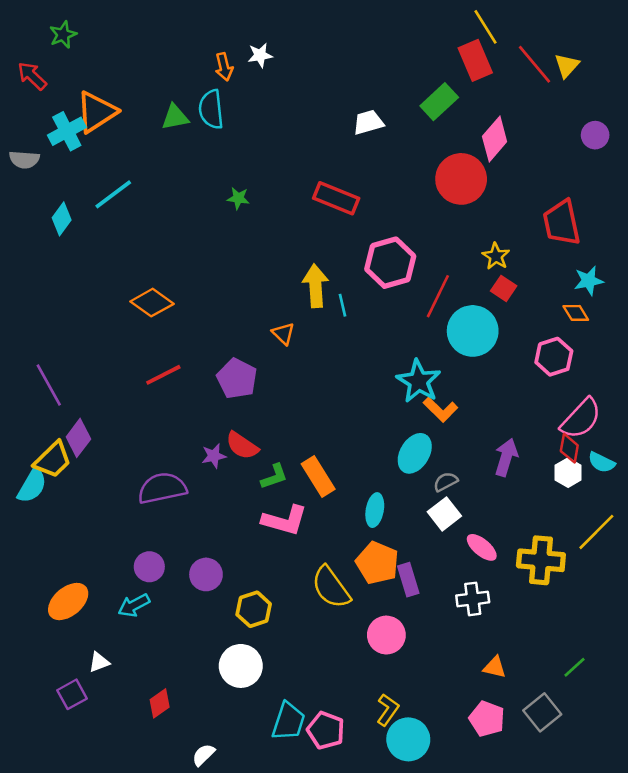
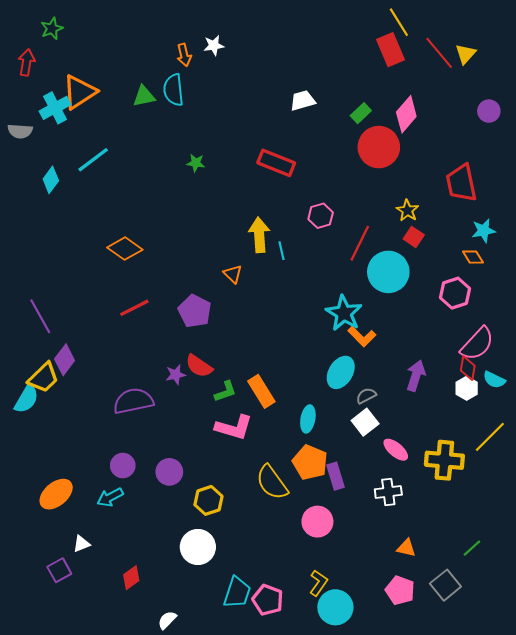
red arrow: (32, 76) -> (26, 62), turned 55
green rectangle: (439, 102) -> (361, 113), moved, size x0.7
pink hexagon: (390, 263) -> (321, 216), size x0.6

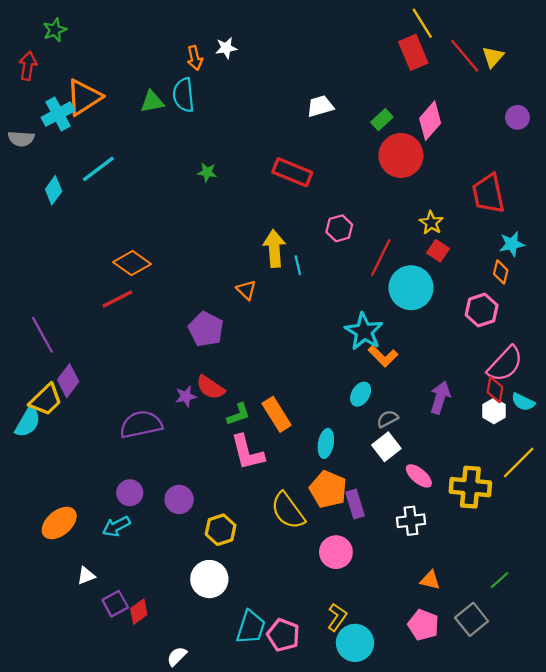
orange diamond: (473, 257) -> (501, 272), turned 45
red line: (134, 308) -> (117, 299), moved
cyan ellipse: (341, 372) -> (361, 394), size x0.7
pink L-shape: (234, 427) -> (247, 452), turned 60
purple square: (59, 570) -> (115, 604), moved

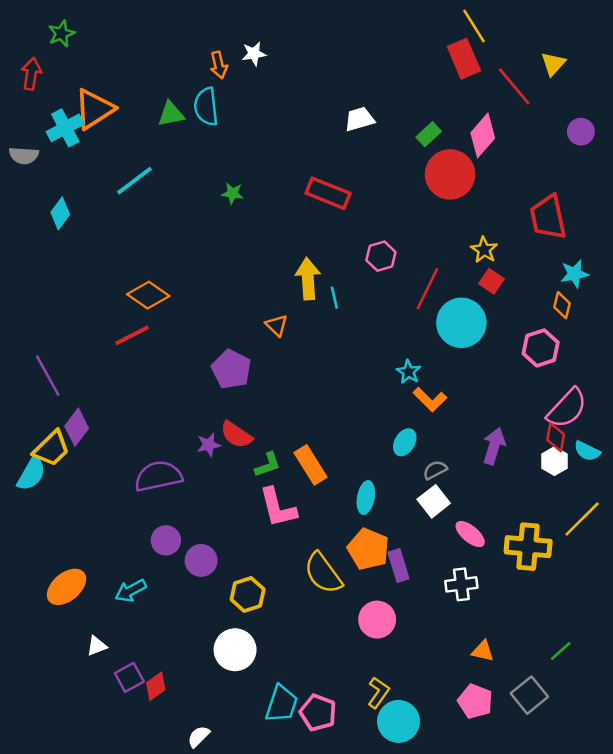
red line: (465, 56) -> (514, 86), moved
cyan line: (98, 169) -> (134, 181), moved
cyan star: (364, 331) -> (409, 372), size x0.6
purple circle: (130, 493) -> (166, 540), moved

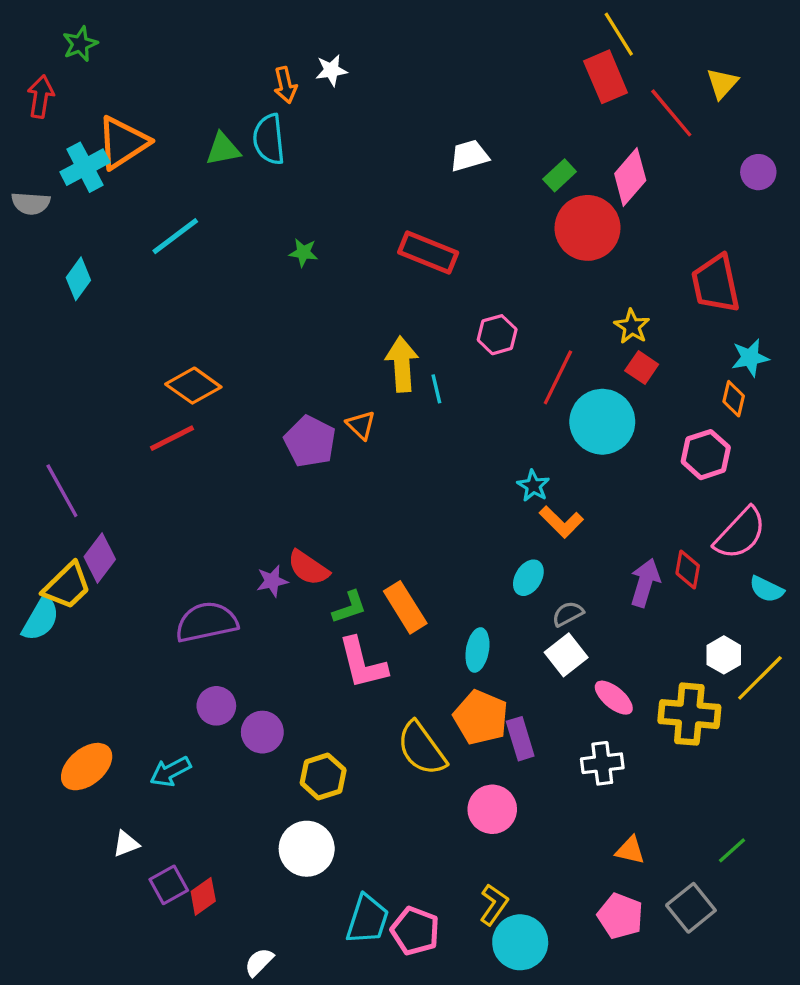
purple pentagon: (231, 369) -> (310, 441), moved
red diamond: (556, 437) -> (688, 570), moved
white hexagon: (554, 461) -> (724, 655), moved

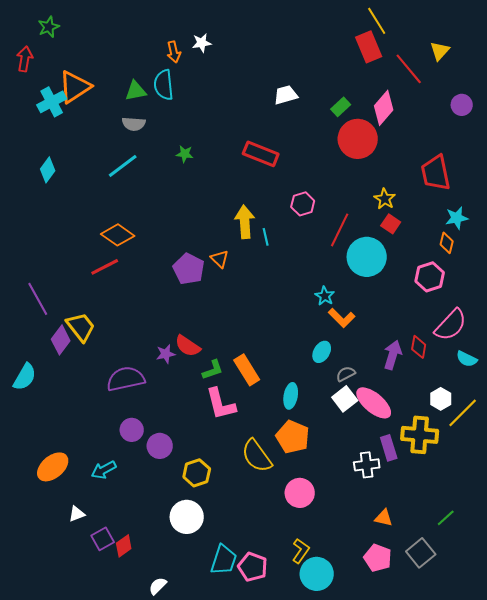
gray semicircle: (31, 203) -> (134, 124), moved
cyan line: (175, 236) -> (123, 166), moved
yellow trapezoid: (67, 586) -> (81, 327), moved, turned -84
pink ellipse: (614, 698) -> (374, 403), moved, size x1.5
purple rectangle: (520, 739) -> (389, 448), moved

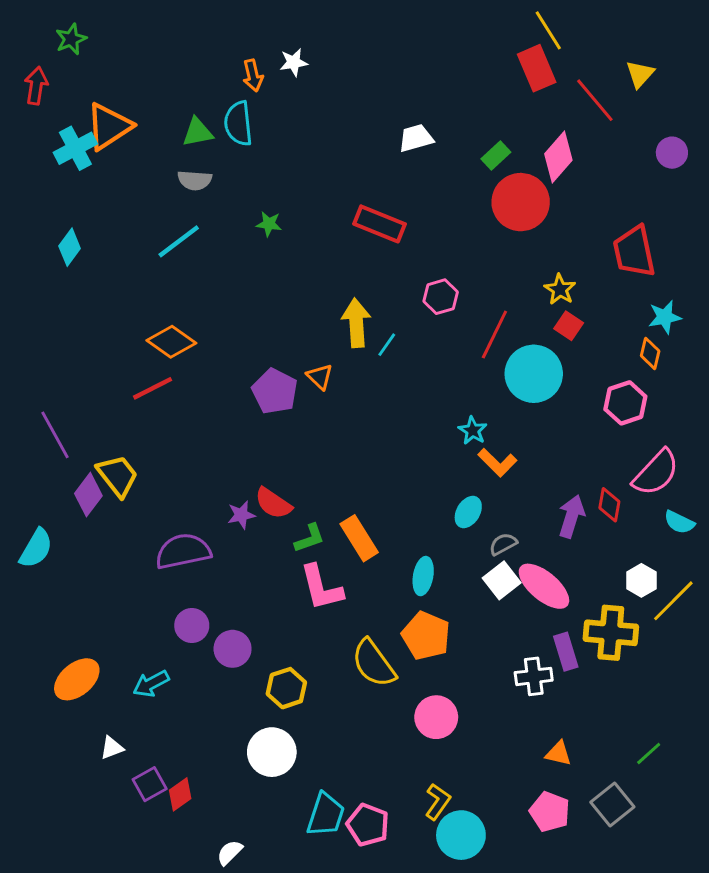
cyan line: (266, 237) -> (387, 345), turned 48

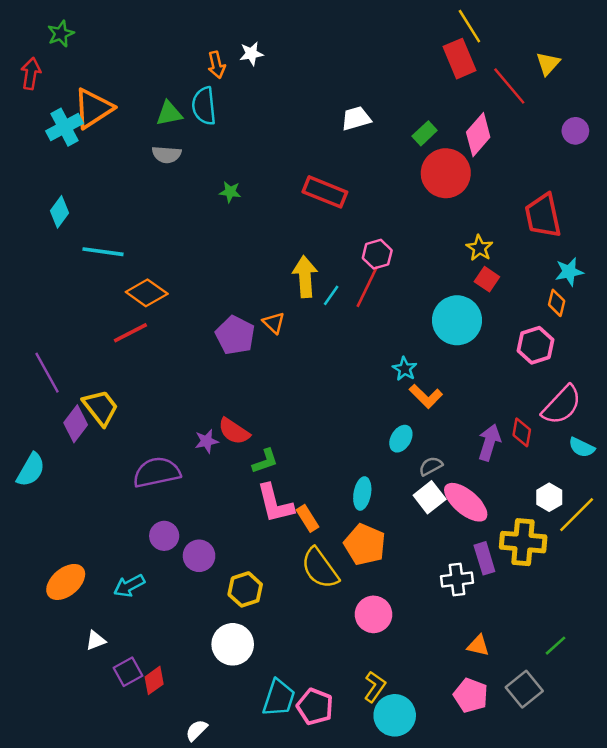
cyan line: (179, 241) -> (103, 252), moved, turned 45
red line: (494, 334) -> (367, 287), moved
orange rectangle: (359, 538) -> (307, 518), moved, size x0.7

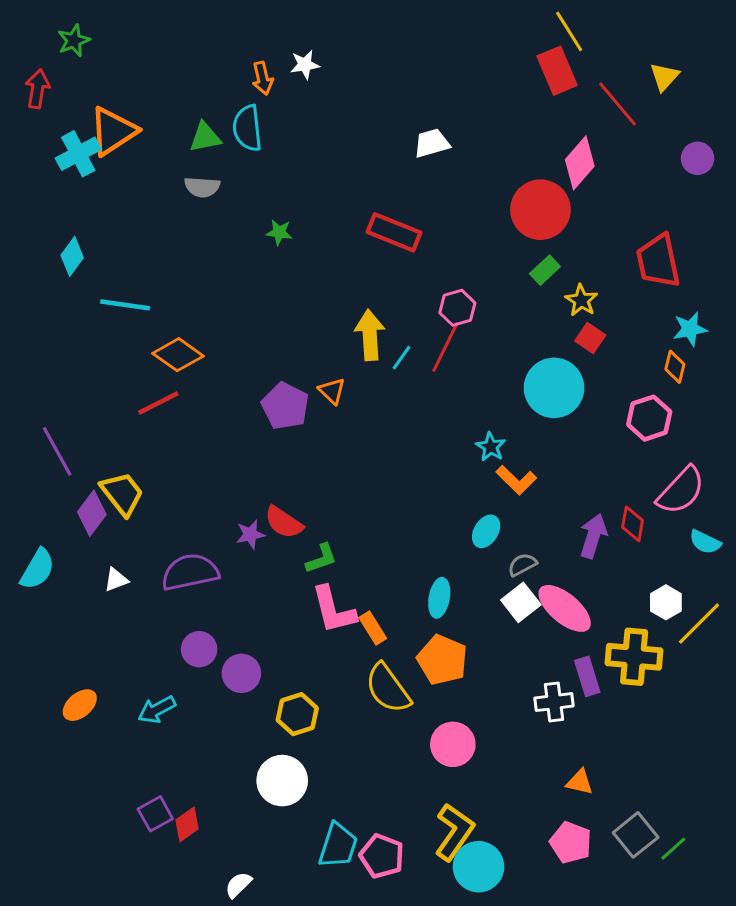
green rectangle: (425, 133) -> (545, 270), moved
orange ellipse: (66, 582) -> (80, 705), size x0.7
white triangle: (96, 641) -> (116, 580), moved
green line: (555, 646) -> (673, 849), moved
yellow L-shape: (375, 687) -> (454, 832), size x1.5

